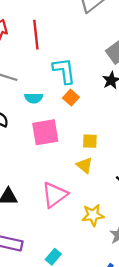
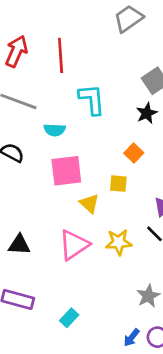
orange square: (71, 98) -> (134, 153), moved
yellow triangle: (85, 165) -> (89, 203), moved
yellow star: (93, 215) -> (119, 242), moved

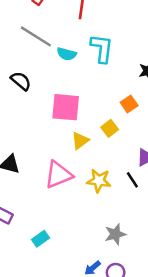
cyan semicircle: (55, 130) -> (67, 54), moved
yellow square: (118, 184) -> (110, 128), turned 35
yellow triangle: (89, 203) -> (80, 141), turned 30

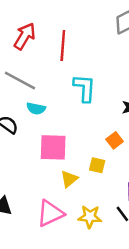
cyan semicircle: (67, 54) -> (36, 109), moved
yellow square: (110, 128) -> (97, 165), turned -35

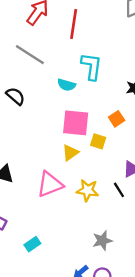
cyan semicircle: (36, 109) -> (66, 85), moved
pink square: (53, 147) -> (76, 123), moved

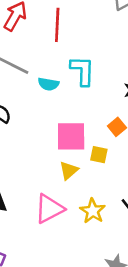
cyan semicircle: (66, 85) -> (48, 84), moved
yellow star: (88, 190) -> (93, 211), turned 30

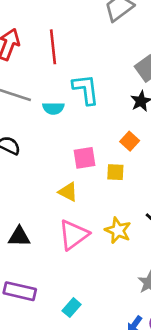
pink square: (71, 136) -> (84, 158), size x0.7
yellow triangle: (69, 170) -> (68, 192), moved, turned -42

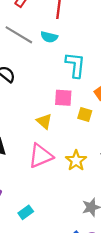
cyan L-shape: (86, 89) -> (75, 65), moved
cyan semicircle: (53, 108) -> (49, 37), moved

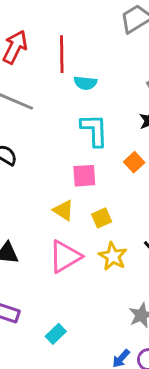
cyan semicircle: (49, 37) -> (85, 83), moved
yellow square: (85, 114) -> (102, 218), moved, turned -32

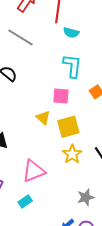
yellow square: (102, 218) -> (68, 127), size x1.6
pink triangle: (65, 257) -> (34, 171), moved

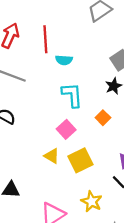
pink square: (61, 96) -> (66, 129), turned -36
yellow star: (72, 154) -> (92, 201), moved

